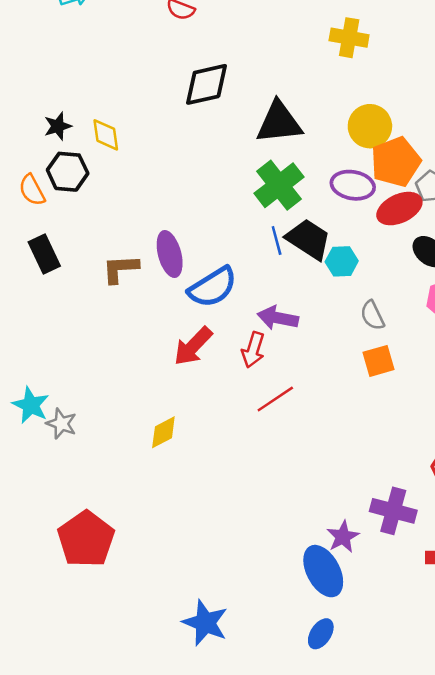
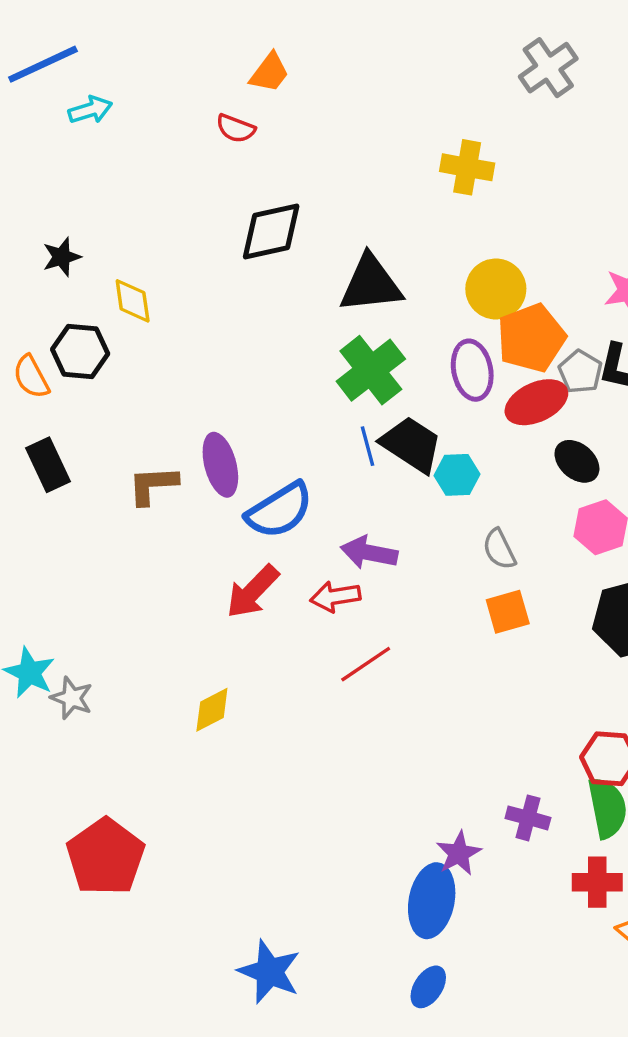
black star: (58, 126) -> (62, 257), moved
purple ellipse: (353, 185) -> (472, 370), turned 69
red arrow: (253, 350) -> (335, 597), turned 64
purple cross: (393, 511) -> (528, 818), size x0.7
blue ellipse: (323, 571) -> (432, 901), turned 39

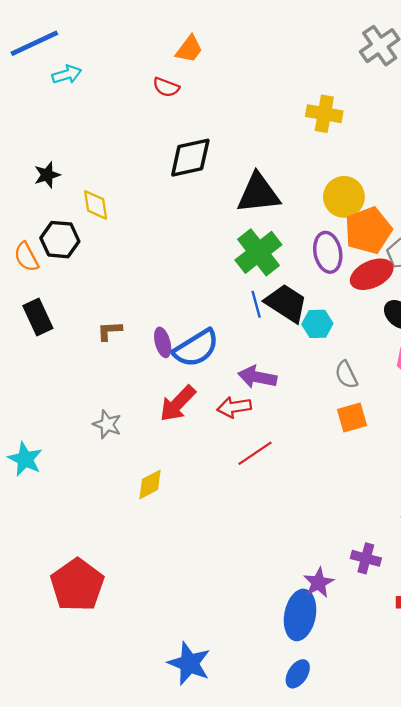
purple ellipse: (220, 465) -> (163, 342), moved, size x0.7
brown L-shape: (153, 485) -> (109, 331), size x0.7
gray star: (72, 698) -> (107, 424), moved

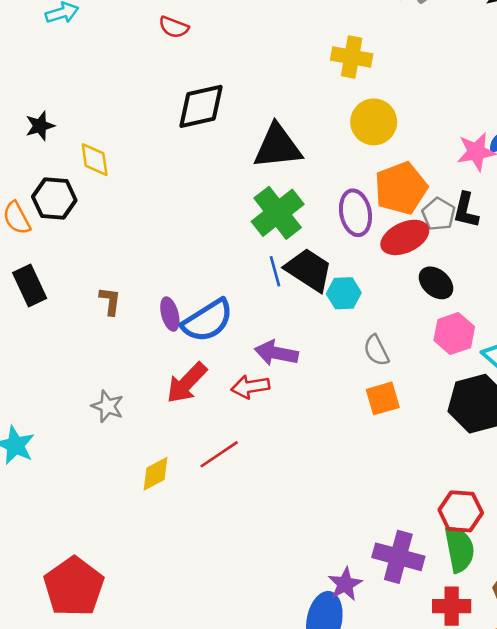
yellow circle: (344, 197) -> (374, 122), moved
brown L-shape: (109, 331) -> (110, 301), turned 100
red line: (255, 453) -> (219, 454), moved
purple cross: (366, 558) -> (398, 557), size x1.5

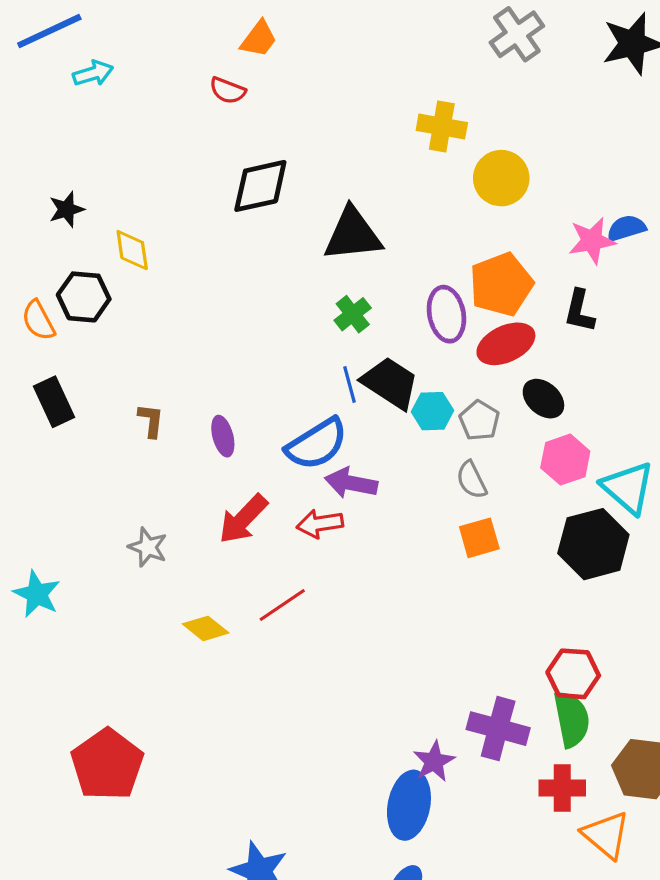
yellow circle: (374, 122) -> (501, 178), moved
green cross: (278, 213) -> (353, 314), size x0.6
gray pentagon: (439, 214) -> (479, 420), moved
blue semicircle: (207, 321) -> (317, 444), moved
yellow diamond: (156, 474) -> (206, 628), turned 66

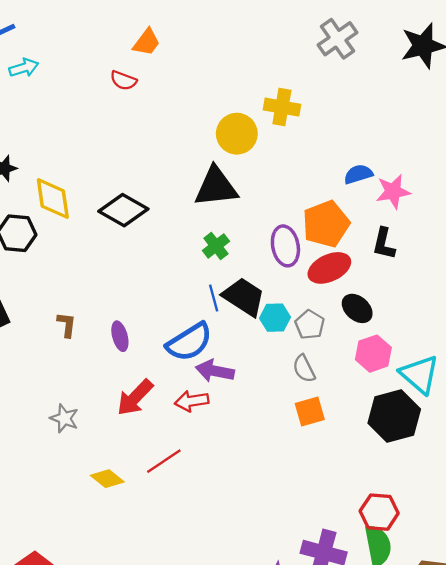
yellow circle: (501, 178) -> (237, 134), moved
black diamond: (260, 186) -> (123, 210), moved, turned 42
blue semicircle: (626, 228) -> (358, 174), moved
yellow diamond: (132, 250) -> (53, 198), size x1.4

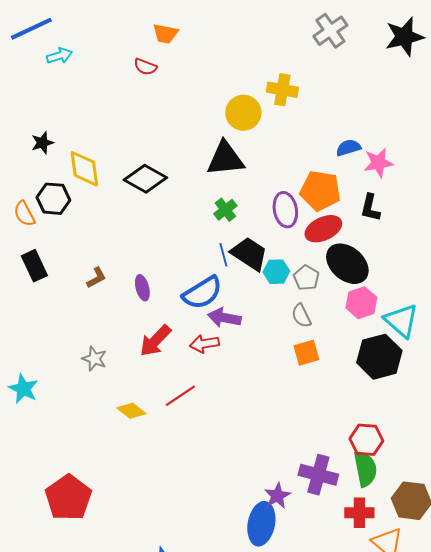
orange trapezoid: (147, 42) -> (165, 34), turned 64
orange pentagon: (326, 224) -> (320, 191), turned 30
black ellipse: (357, 308) -> (347, 264), size x1.6
brown L-shape: (67, 325) -> (96, 278), turned 55

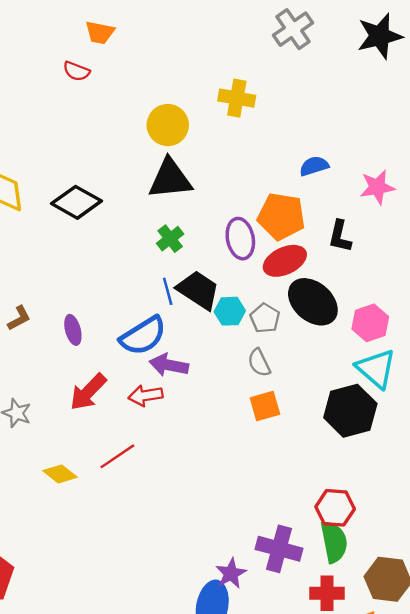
yellow circle: (243, 113) -> (168, 125), moved
pink star: (378, 163) -> (377, 187), moved
pink hexagon: (361, 303) -> (370, 323), moved

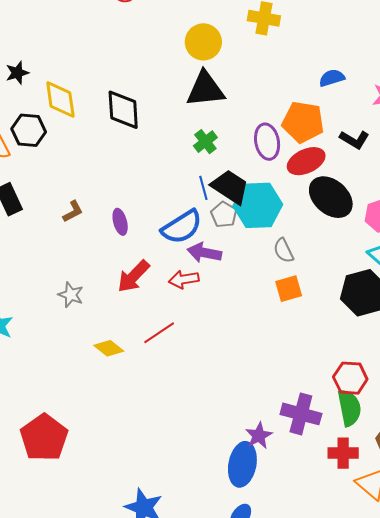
black diamond: (76, 202) -> (123, 110), turned 57
black L-shape: (340, 236) -> (354, 140), turned -72
cyan hexagon: (230, 311) -> (258, 205), size x1.8
gray pentagon: (265, 318) -> (224, 215), moved

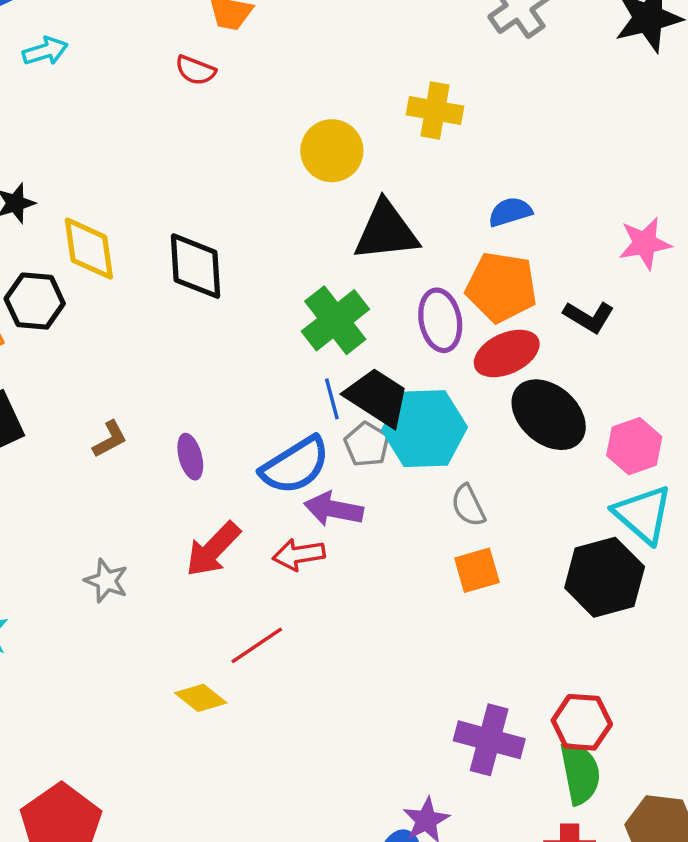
blue semicircle: (332, 78) -> (510, 212), moved
black triangle: (205, 89) -> (386, 231), moved
green cross: (205, 142) -> (335, 320), size x1.6
yellow diamond: (109, 348) -> (201, 698), moved
purple cross: (301, 414) -> (489, 740), moved

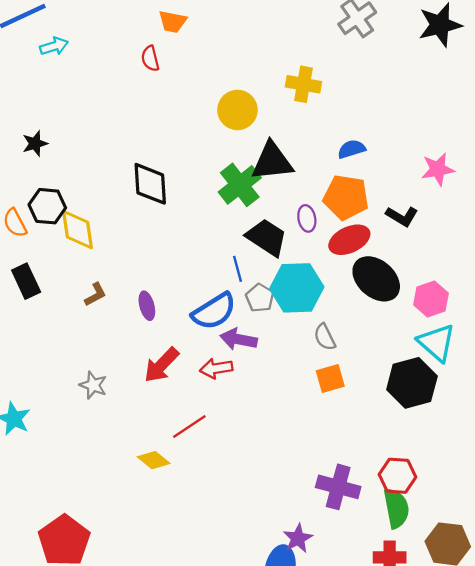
red semicircle: (196, 70) -> (150, 59), turned 55
yellow diamond: (89, 249) -> (78, 230), moved
green cross: (335, 320) -> (240, 185), moved
purple ellipse: (440, 320) -> (307, 218), size x0.7
black trapezoid: (377, 397) -> (267, 237), moved

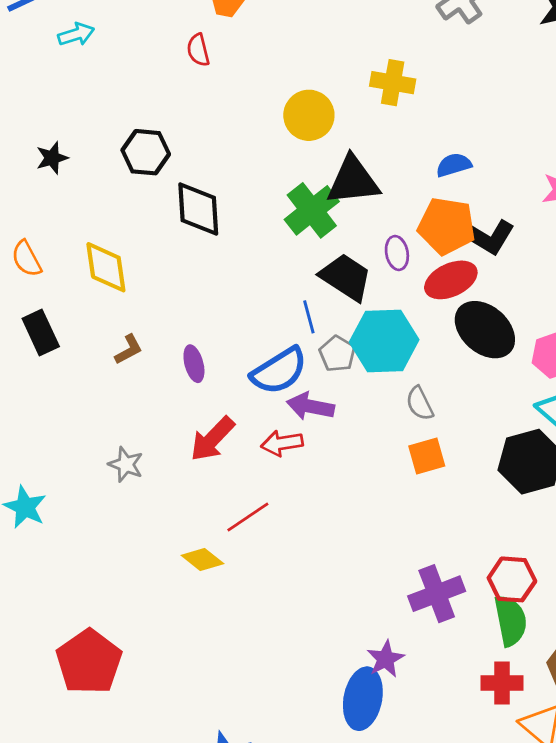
black hexagon: (47, 206) -> (146, 152), moved
black L-shape: (402, 216) -> (486, 236), moved, size x1.4
purple cross: (338, 487) -> (437, 594), turned -36

